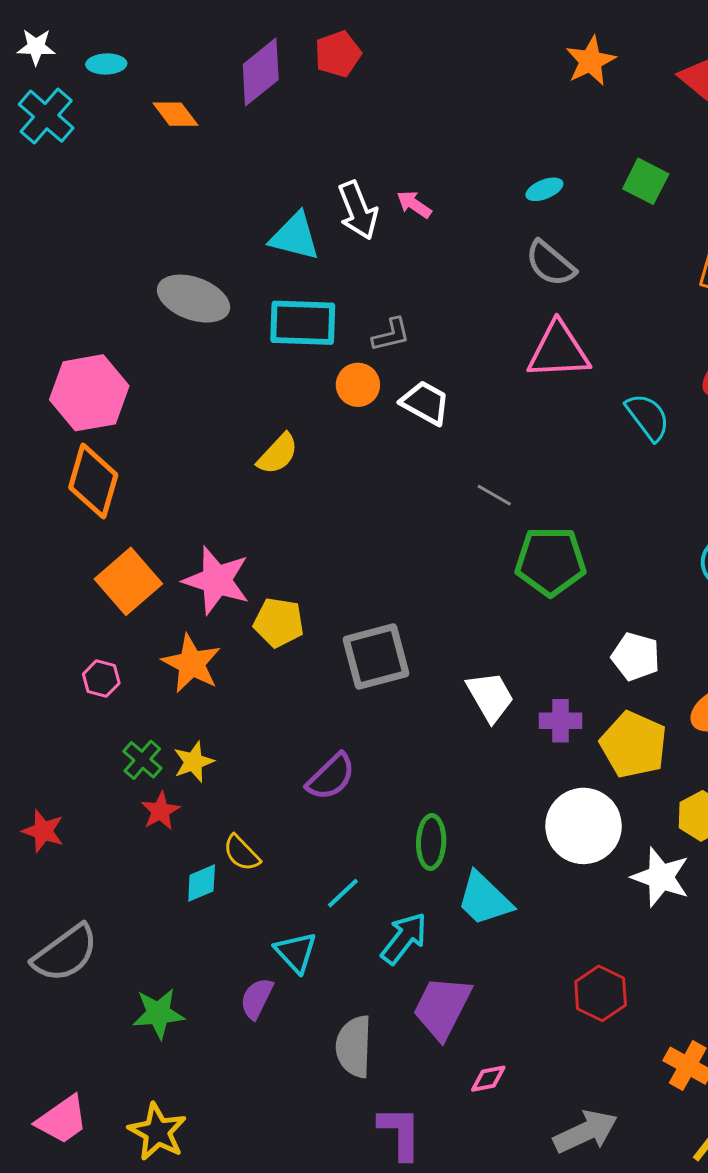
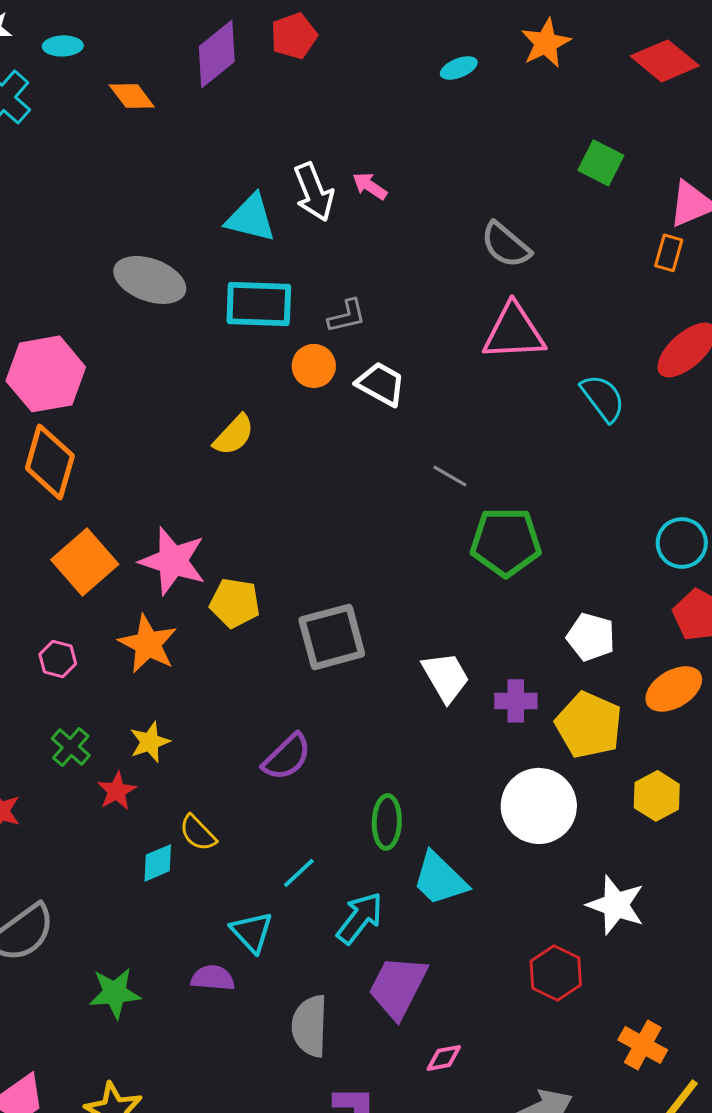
cyan ellipse: (544, 189) -> (459, 68), moved
green cross: (142, 760) -> (71, 747), moved
white star: (661, 877) -> (616, 905), moved
purple semicircle: (257, 998) -> (213, 978), turned 69

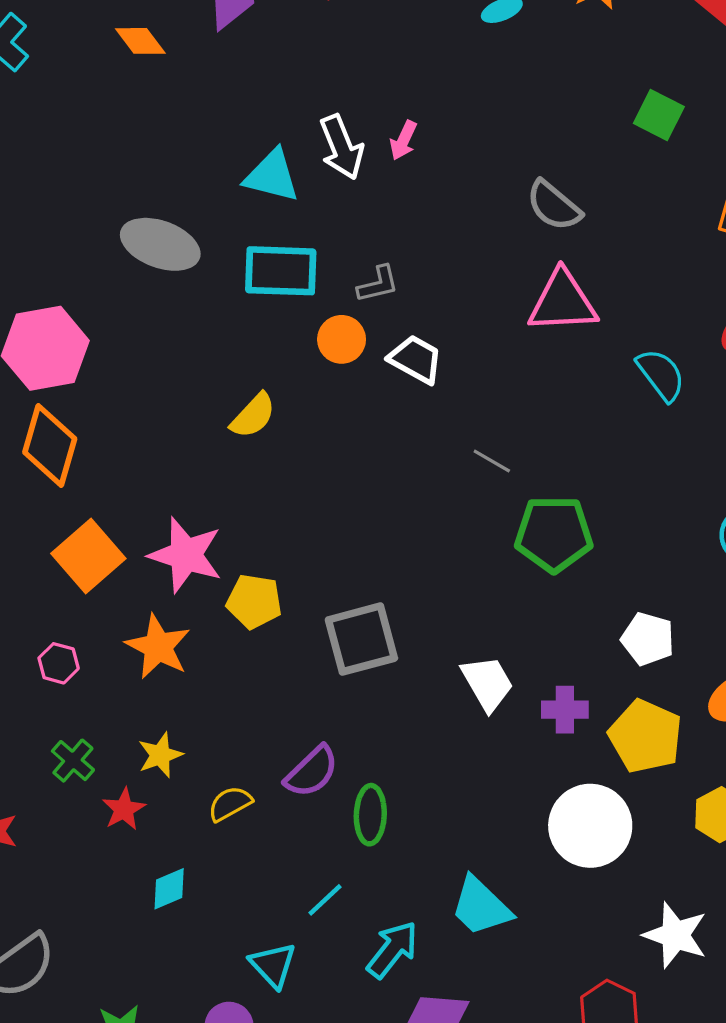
pink arrow: (370, 186) -> (403, 140), turned -99
green ellipse: (387, 822) -> (370, 815), moved
yellow semicircle: (198, 833) -> (230, 804), moved, turned 105

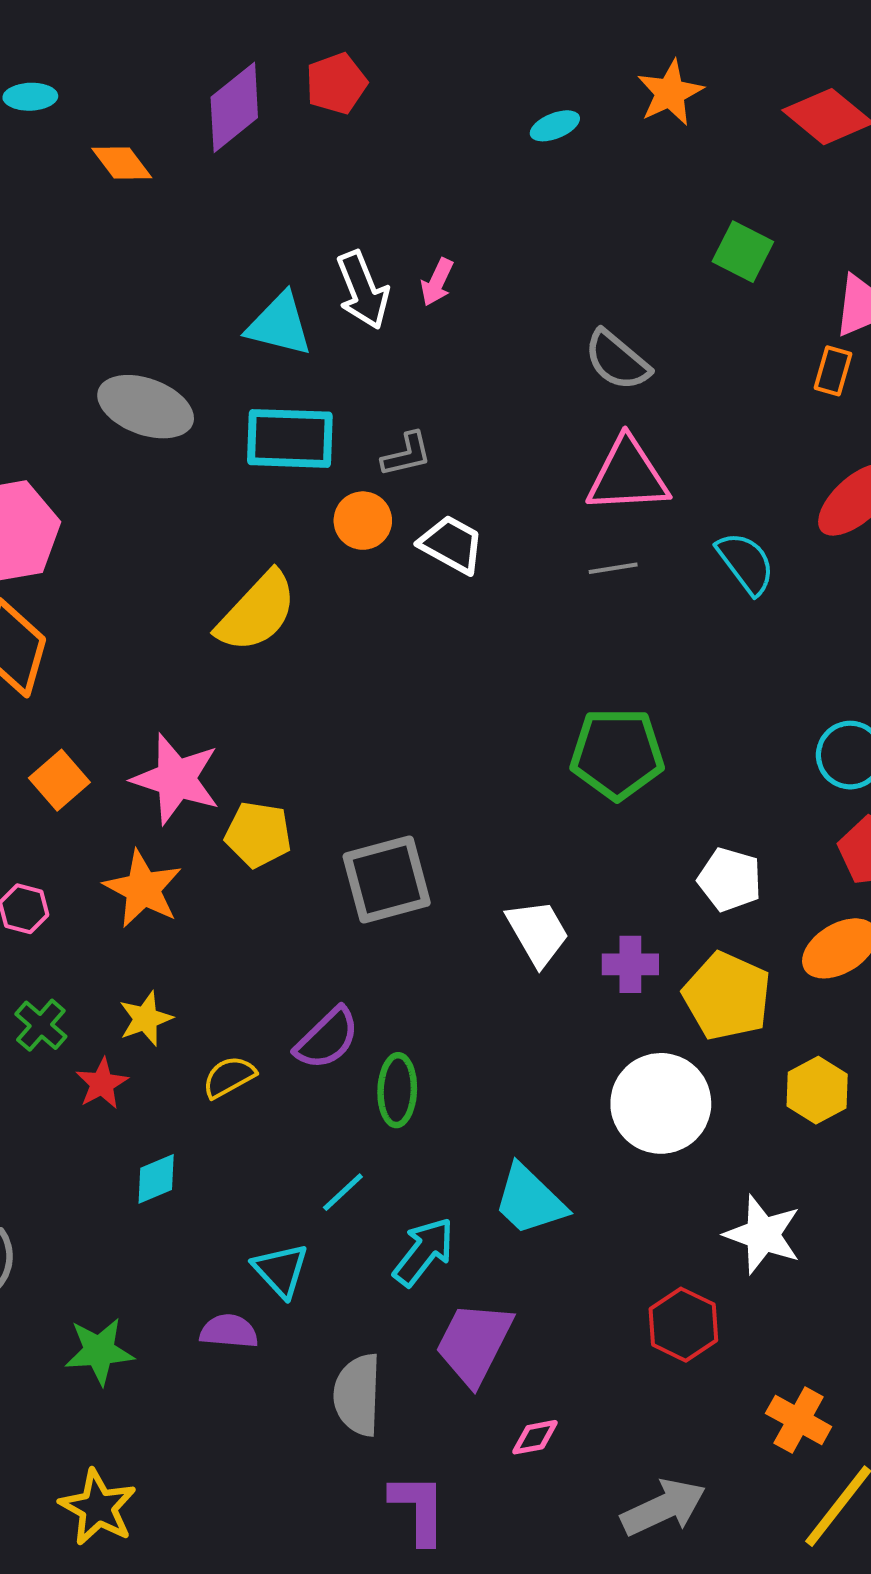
yellow semicircle: (253, 416) -> (257, 612), size x1.5
gray line: (492, 461) -> (613, 568), moved, turned -39
orange square: (88, 556) -> (59, 780), size x0.7

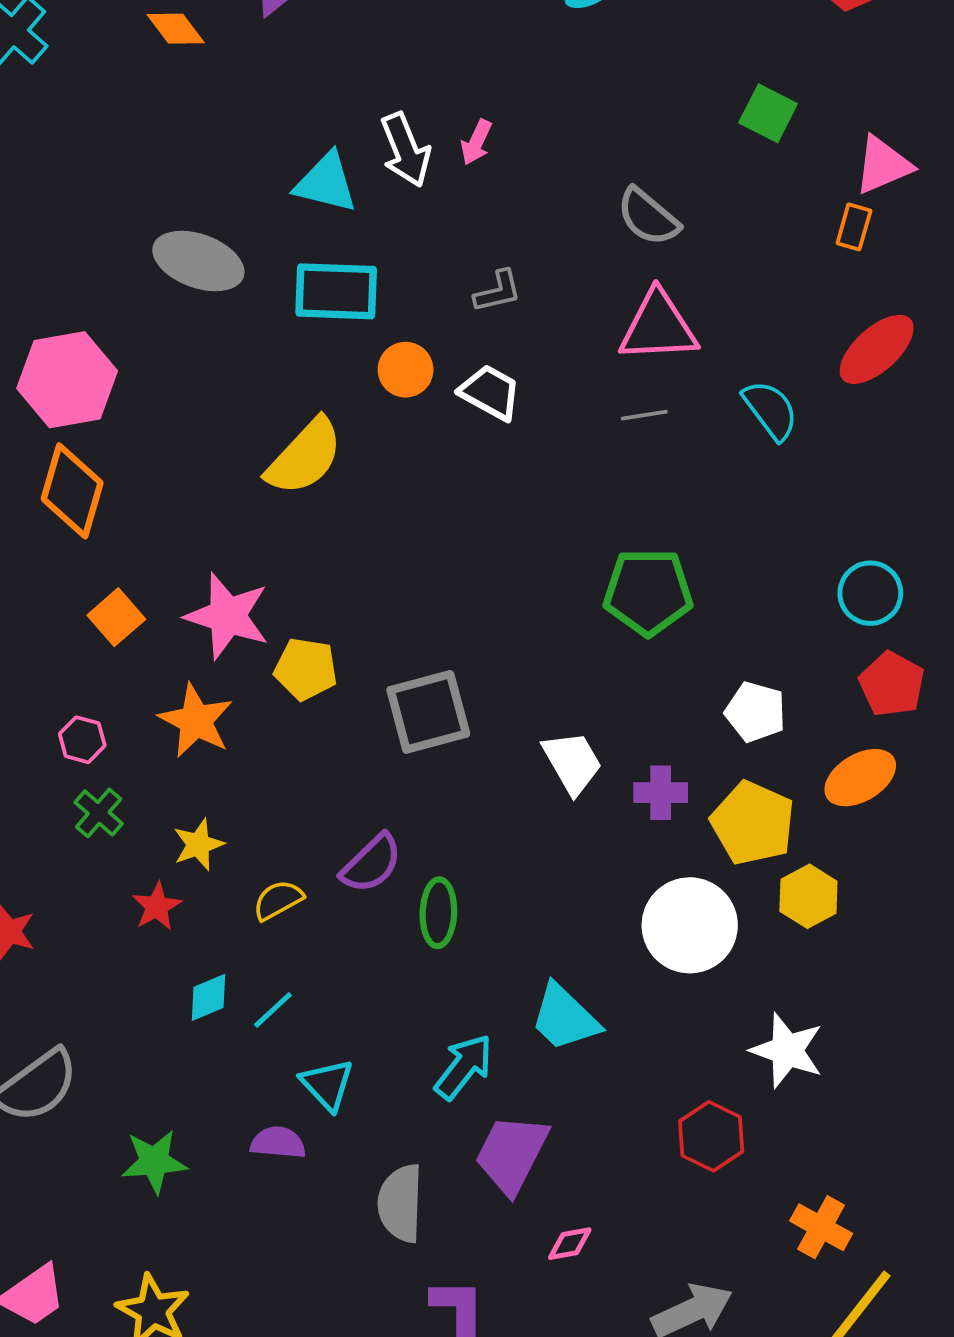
gray L-shape: (407, 454) -> (498, 291), moved
green cross: (41, 1025) -> (99, 813), moved
yellow hexagon: (817, 1090) -> (808, 896), moved
cyan line: (343, 1192) -> (273, 1010), moved

